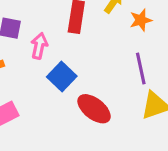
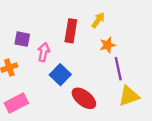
orange star: (141, 20) -> (108, 45), moved

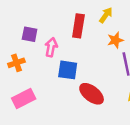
blue square: (60, 75) -> (68, 70), turned -36

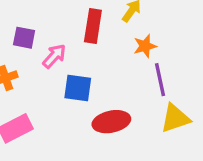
pink arrow: (51, 47) -> (54, 56), turned 30
red ellipse: (92, 94) -> (111, 122), turned -50

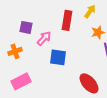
red ellipse: (111, 122) -> (89, 83), moved, turned 60

